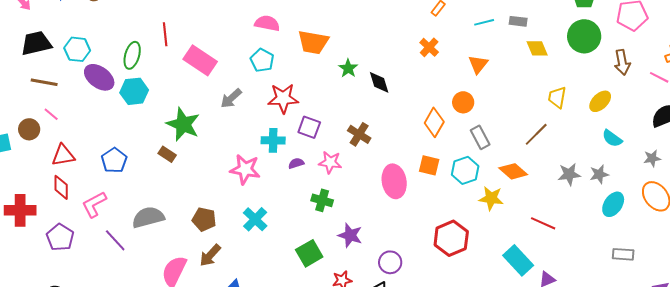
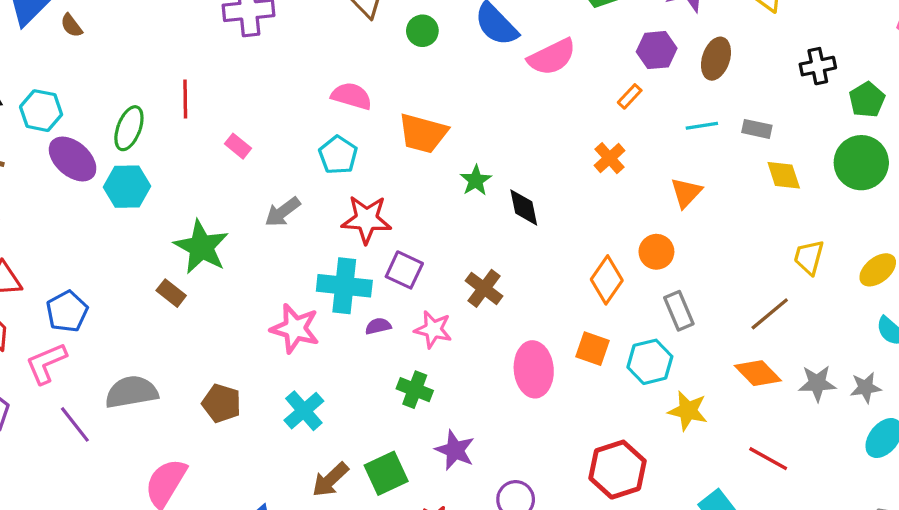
pink rectangle: (200, 60) -> (238, 146), size x0.5
cyan cross: (273, 140) -> (344, 286), size x1.4
blue pentagon: (114, 160) -> (67, 311), moved
orange diamond: (513, 171) -> (758, 373), moved
brown arrow: (210, 255) -> (330, 480), moved

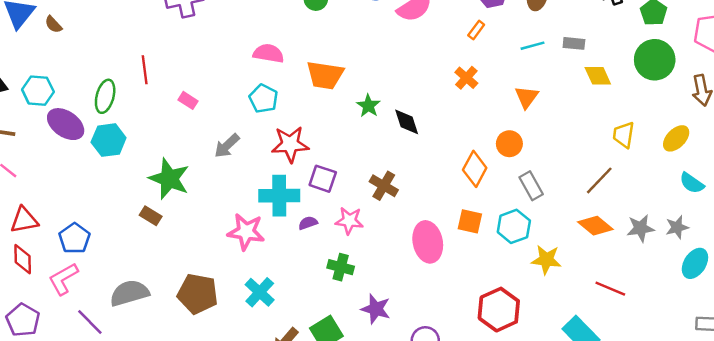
brown pentagon: (222, 403) -> (198, 294), size x1.4

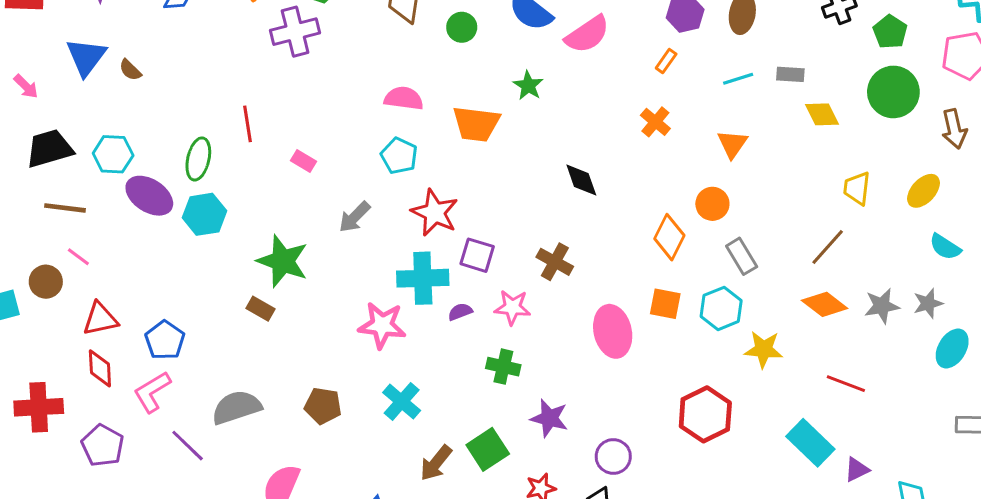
green star: (368, 106) -> (528, 85), moved
red star: (290, 144) -> (435, 213), turned 30
brown pentagon: (198, 294) -> (323, 406), size x0.7

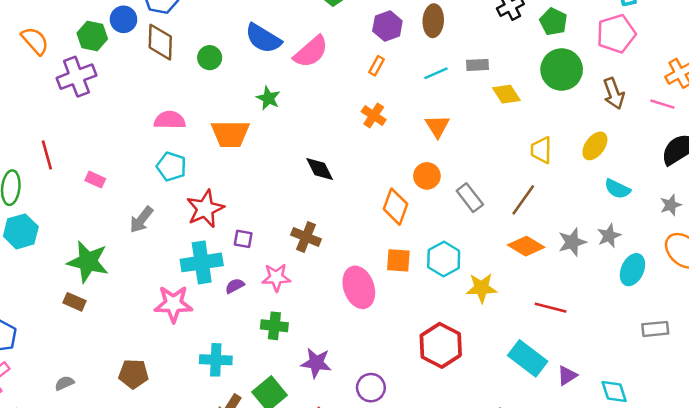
red star: (435, 213) -> (205, 209), turned 30
purple square: (477, 255) -> (243, 239), size x0.7
gray rectangle: (742, 256) -> (470, 198), moved
cyan cross: (402, 401) -> (216, 360), moved, turned -32
gray semicircle: (237, 407) -> (64, 383), size x0.5

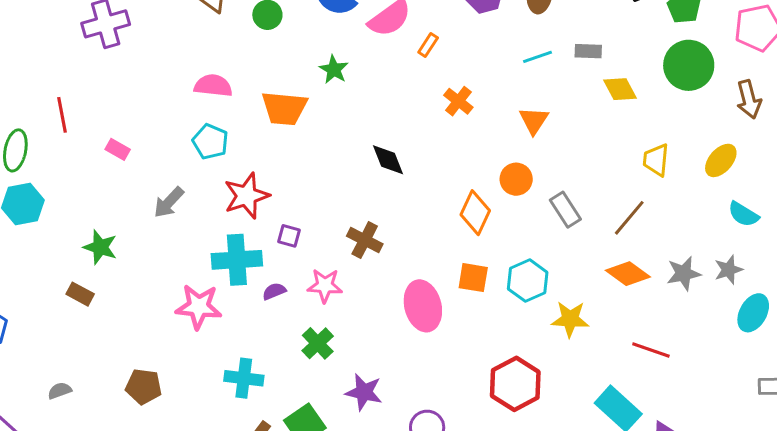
orange rectangle: (377, 66) -> (428, 45), moved
green star: (88, 262) -> (100, 247), size x0.7
green cross: (274, 326) -> (318, 343), turned 35

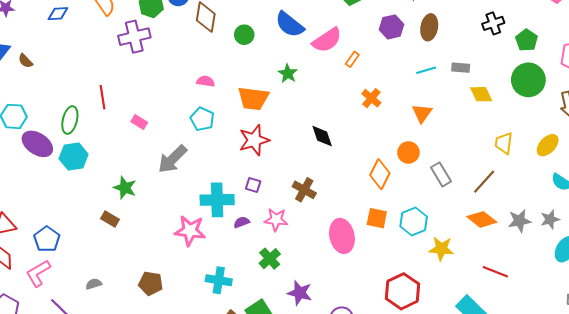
pink semicircle: (213, 86) -> (206, 81), size x0.7
red star: (247, 196) -> (254, 140), moved
gray arrow: (169, 202) -> (172, 159), size x1.4

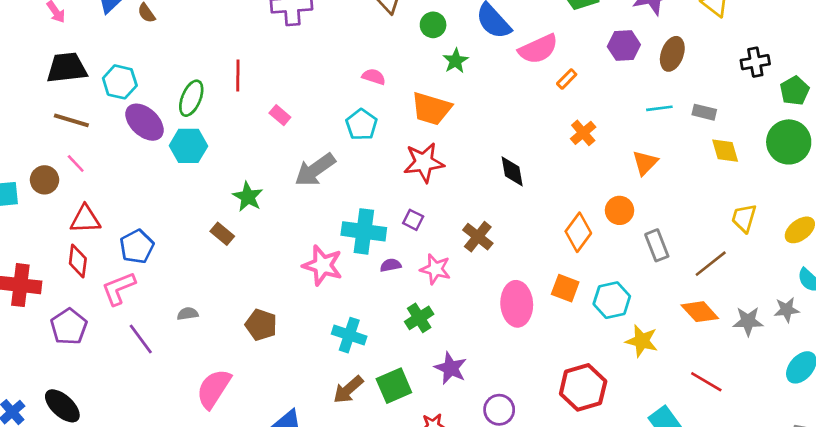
green star: (288, 73) -> (456, 61), moved
gray star: (550, 219) -> (787, 310), moved

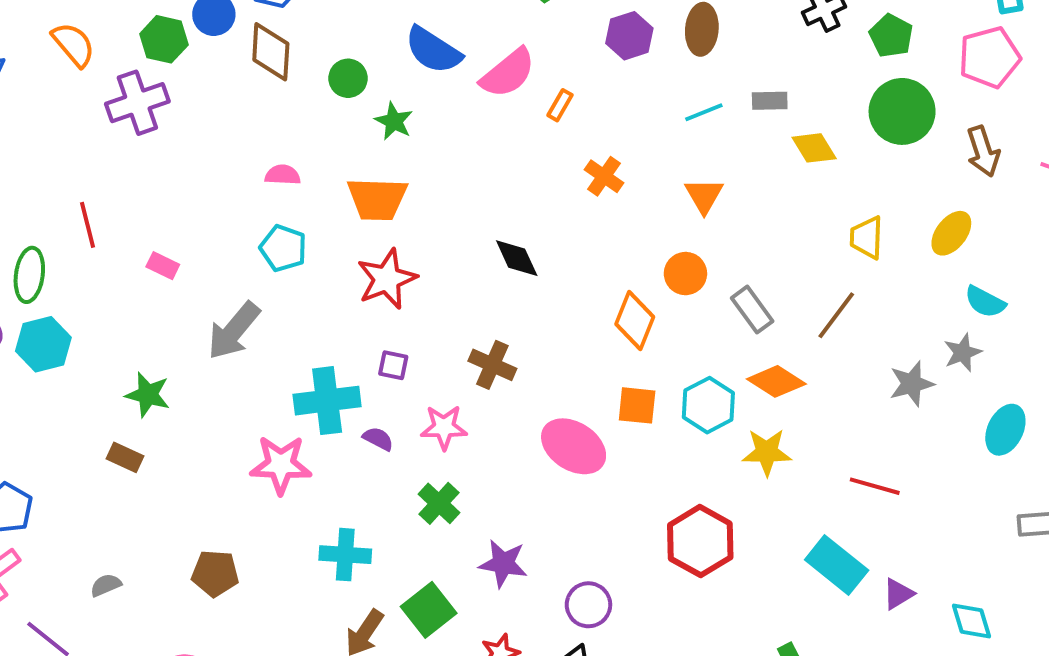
purple semicircle: (391, 265) -> (378, 439), turned 54
pink ellipse: (517, 304) -> (574, 446), turned -39
orange diamond: (700, 312) -> (776, 381), moved

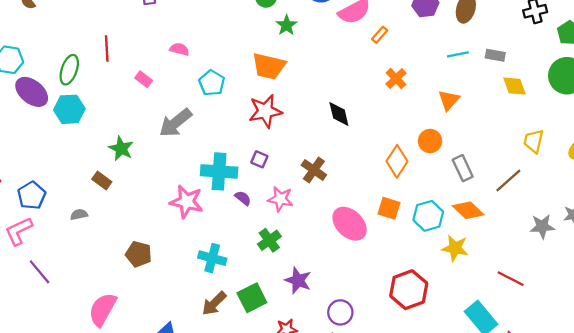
pink semicircle: (283, 175) -> (179, 49), moved
gray semicircle: (106, 585) -> (79, 215), moved

